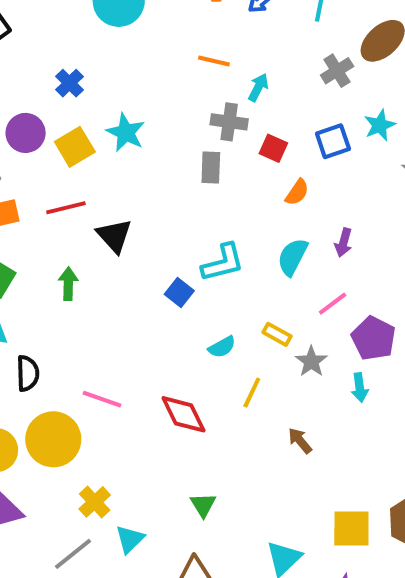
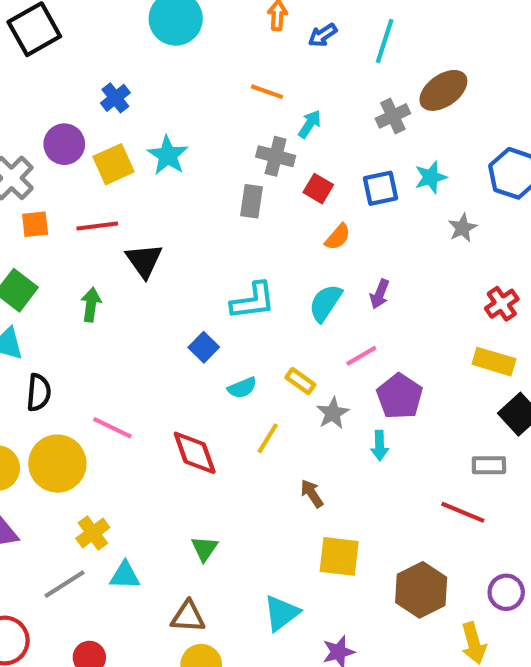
blue square: (179, 292) -> (204, 347), moved
yellow square: (351, 529) -> (339, 556), moved
cyan triangle: (130, 539) -> (125, 575), turned 40

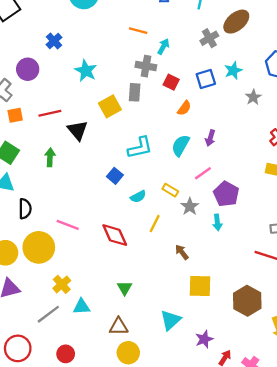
yellow square: (113, 164) -> (110, 106), moved

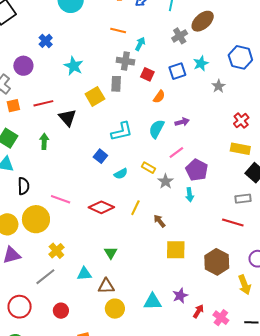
purple arrow: (210, 138) -> (182, 122), turned -120
yellow line: (155, 224) -> (135, 208), moved
red diamond: (115, 235) -> (101, 207), turned -40
cyan triangle: (82, 307) -> (84, 274), moved
cyan triangle: (171, 320) -> (153, 302), moved, turned 42

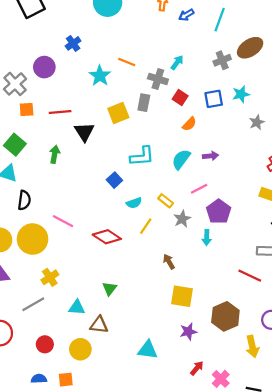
orange line: (118, 31) -> (127, 62), moved
yellow line: (135, 208) -> (146, 226), moved
purple star: (180, 296) -> (188, 332), moved
yellow circle: (115, 309) -> (80, 349), moved

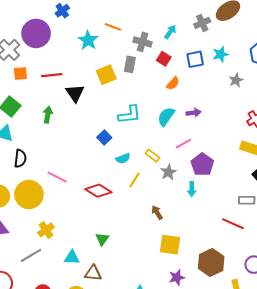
cyan arrow: (177, 62) -> (170, 32), moved
purple circle: (44, 67) -> (36, 33), size x1.4

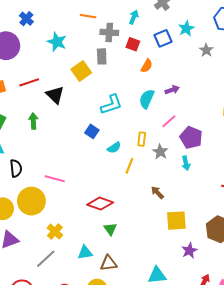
orange line: (113, 27) -> (88, 16), moved
yellow rectangle: (152, 156) -> (142, 139), turned 72
red diamond: (98, 191) -> (100, 204), moved

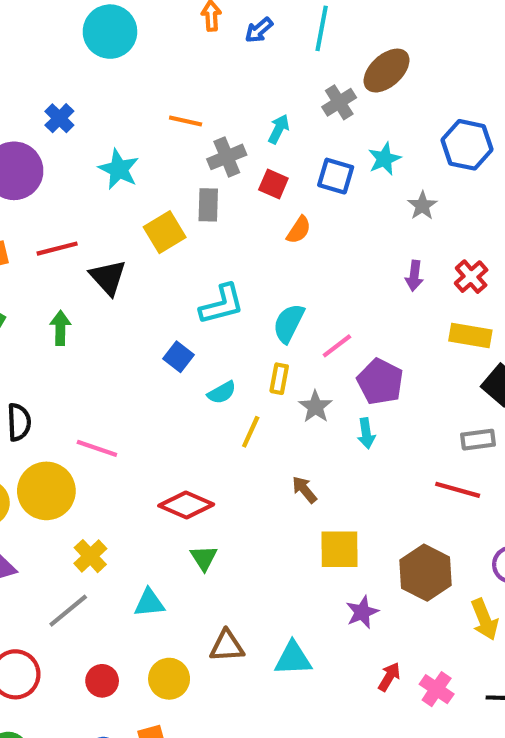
gray cross: (109, 32) -> (227, 157), turned -30
blue square: (163, 38) -> (336, 176), turned 36
purple arrow: (172, 90) -> (414, 276), moved, turned 112
cyan semicircle: (147, 99) -> (289, 323), moved
brown triangle: (109, 263) -> (227, 646), moved

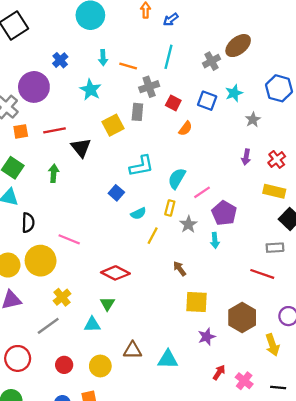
cyan line: (322, 28) -> (168, 57), moved
cyan arrow: (279, 129) -> (103, 58), moved, turned 147
green triangle: (204, 558) -> (107, 304), moved

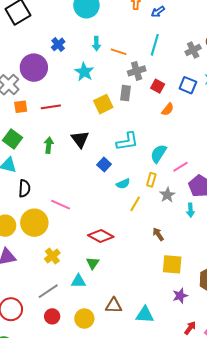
black triangle: (81, 148) -> (80, 139), moved
gray line: (48, 326) -> (48, 291), moved

